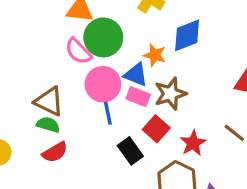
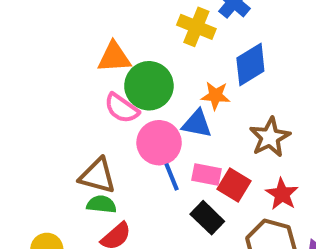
brown star: (170, 94) -> (270, 137), moved
pink rectangle: (138, 97) -> (206, 174), moved

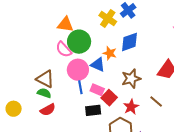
black rectangle: (207, 218) -> (93, 110), turned -63

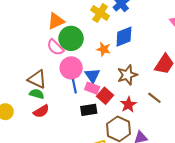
orange triangle: (65, 24) -> (56, 21), turned -30
blue triangle: (98, 65) -> (92, 75), moved, turned 35

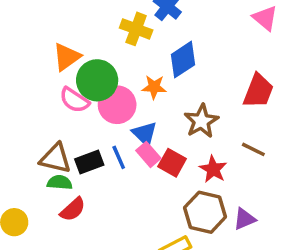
pink circle: (71, 68) -> (117, 105), moved
pink rectangle: (92, 88) -> (148, 154), turned 40
black rectangle: (89, 110) -> (89, 162), moved

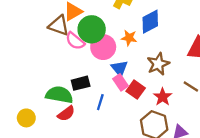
blue line: (119, 157) -> (100, 102), moved, turned 35
brown triangle: (55, 158) -> (59, 26), moved
green semicircle: (60, 183) -> (59, 95), size x1.6

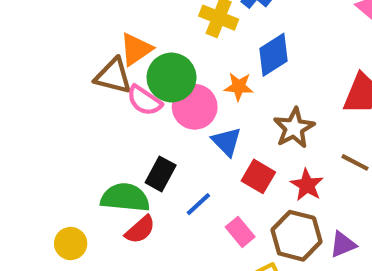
pink rectangle: (120, 82) -> (240, 232), moved
black rectangle: (81, 83) -> (161, 174), turned -42
blue line: (100, 102) -> (198, 204), turned 35

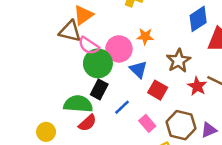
blue diamond: (274, 55) -> (198, 19), moved
green circle: (172, 77) -> (98, 63), moved
red star: (307, 185) -> (197, 86), moved

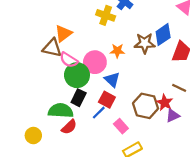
brown star: (179, 61) -> (145, 43), moved, turned 30
red star: (197, 86) -> (165, 103), moved
red square: (158, 90) -> (107, 100), moved
brown hexagon: (181, 125) -> (146, 106), moved
purple triangle: (209, 130) -> (173, 116), moved

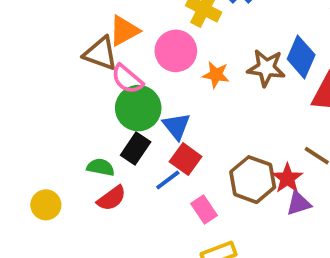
blue diamond: (163, 35) -> (301, 57), turned -40
pink circle: (95, 62) -> (176, 51), moved
blue triangle: (112, 80) -> (176, 126), moved
green semicircle: (61, 111) -> (101, 167), size x0.6

